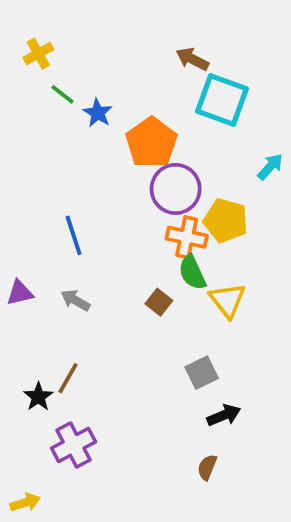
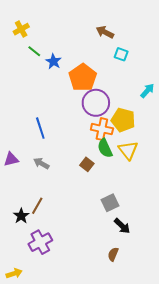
cyan square: (222, 100) -> (121, 54), size x0.5
yellow triangle: (228, 300) -> (128, 150), moved
black arrow: (224, 415) -> (122, 226), turned 66

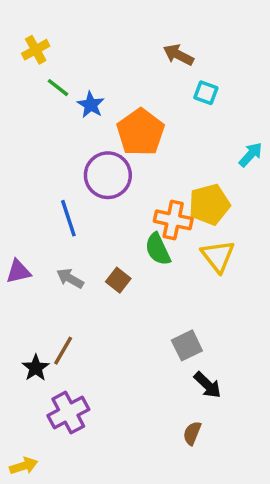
purple circle: (96, 103) -> (108, 175), moved
yellow pentagon: (123, 120) -> (209, 204), turned -30
green semicircle: (105, 148) -> (158, 249), moved
brown square: (87, 164) -> (118, 280), moved

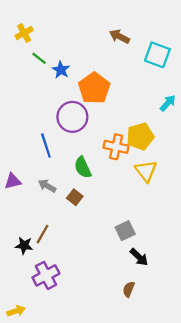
cyan square: (206, 93) -> (157, 55), moved, size x1.6
green semicircle: (158, 249) -> (83, 167), moved
brown square: (118, 280) -> (75, 197), moved
black star: (36, 368) -> (24, 246), turned -30

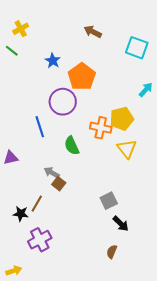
brown arrow: (119, 36) -> (93, 32), moved
green line: (39, 58) -> (12, 51), moved
gray arrow: (47, 186) -> (52, 173), moved
brown square: (75, 197) -> (59, 184), moved

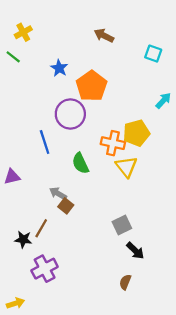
cyan square: (137, 48) -> (153, 54), size x0.7
yellow triangle: (127, 149) -> (126, 167), moved

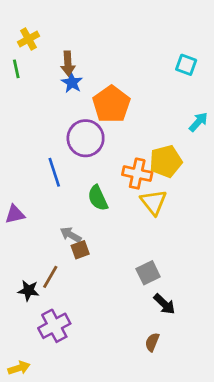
brown arrow: (104, 36) -> (68, 63), moved, turned -120
green line: (13, 57) -> (16, 69), turned 40
brown square: (66, 206) -> (80, 250), turned 32

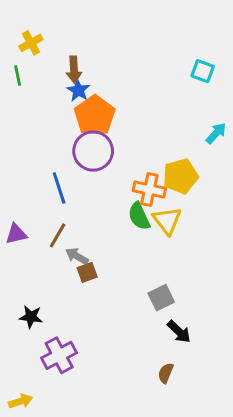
orange pentagon: (111, 104) -> (95, 115), moved
green semicircle: (98, 198) -> (139, 216), moved
brown line: (50, 277) -> (58, 235), moved

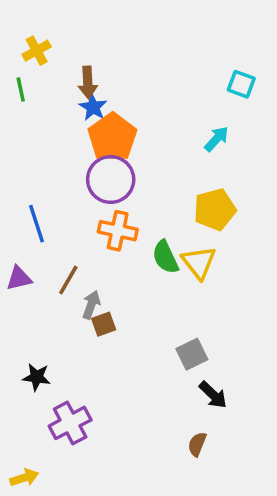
cyan arrow: (216, 133) -> (217, 139), moved
blue line: (59, 188) -> (37, 224), moved
orange cross: (149, 190) -> (118, 231), moved
gray arrow: (77, 256) -> (91, 305), turned 80

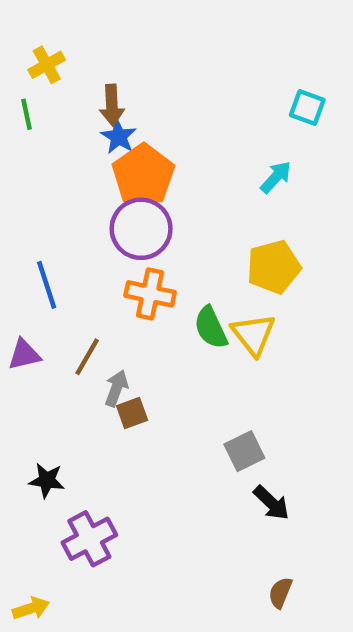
brown semicircle: (197, 444) -> (280, 593), moved

